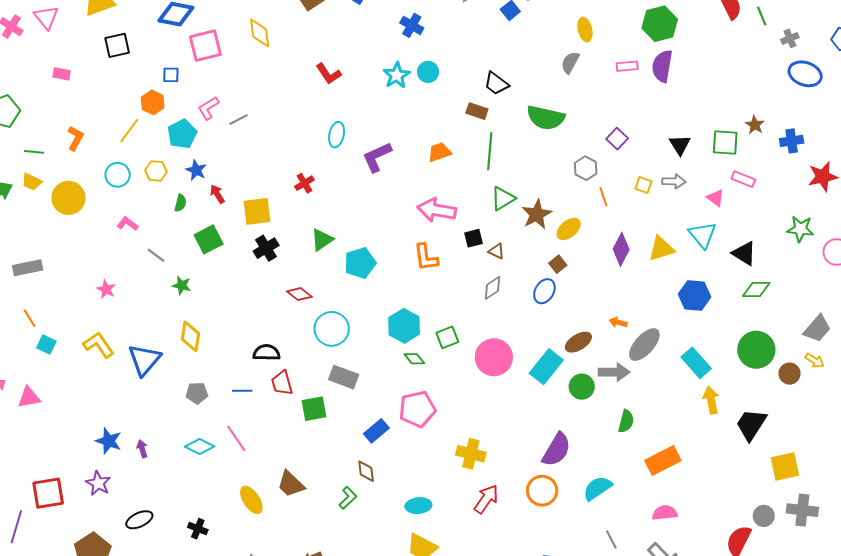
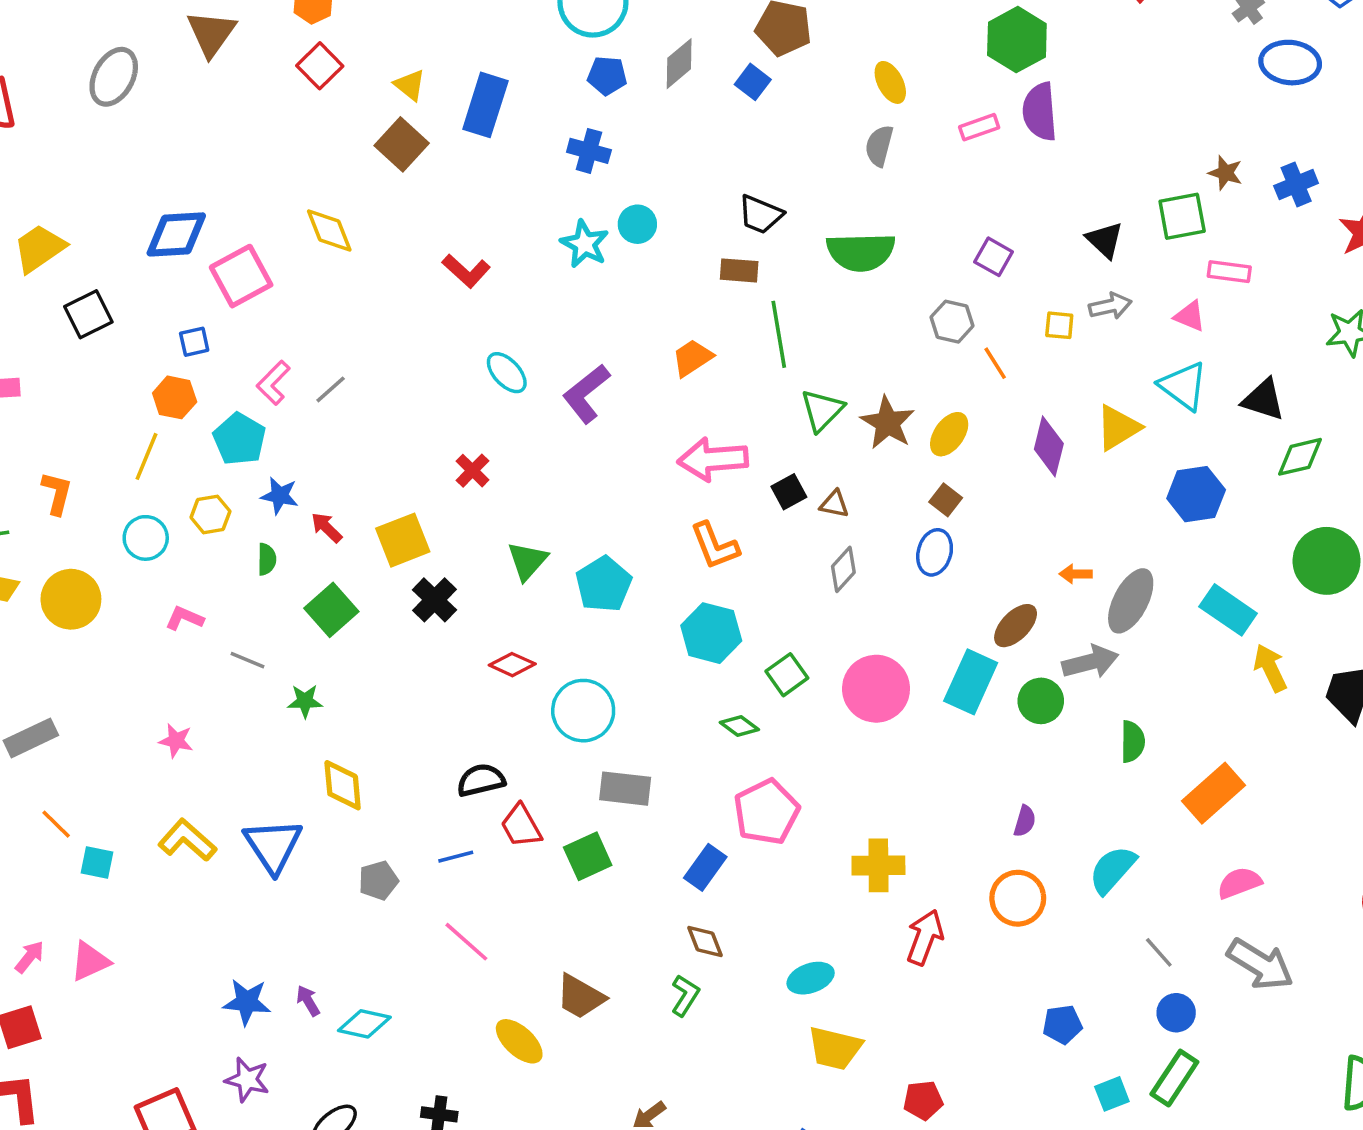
cyan ellipse: (337, 135) -> (507, 373), turned -40
cyan hexagon: (404, 326) -> (711, 633), moved
cyan diamond: (200, 446) -> (364, 1024), moved
purple semicircle: (556, 450) -> (1025, 821), size x0.5

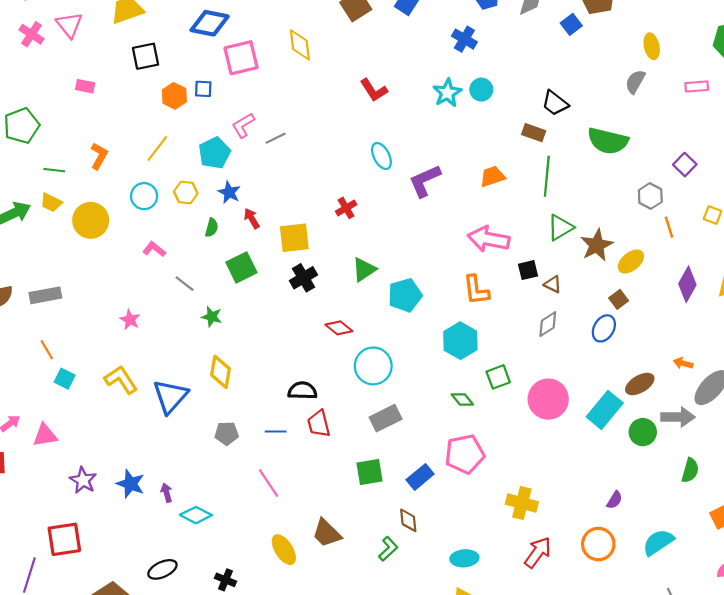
orange hexagon: (175, 397) -> (174, 96), moved
gray rectangle: (625, 789) -> (386, 418), turned -48
green square: (588, 856) -> (370, 472), moved
purple star: (247, 1080) -> (83, 480), moved

